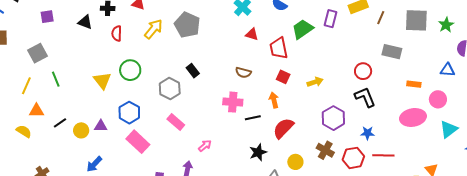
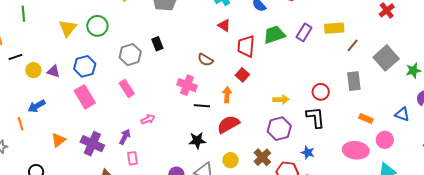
gray square: (416, 20) -> (386, 58), turned 30
gray rectangle: (392, 52) -> (354, 81), turned 54
yellow arrow: (315, 82) -> (281, 100), moved

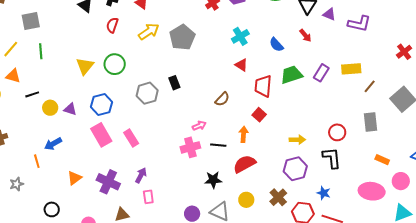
brown semicircle: (205, 60) -> (222, 99), turned -77
pink cross: (187, 85) -> (190, 147), moved, turned -36
pink rectangle: (127, 88) -> (131, 138), moved
pink arrow: (148, 119) -> (199, 126), moved

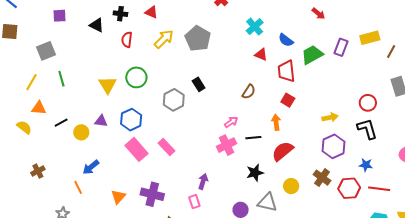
blue semicircle: (276, 45) -> (286, 40), moved
purple triangle: (70, 109) -> (101, 121), moved
purple arrow: (141, 175) -> (203, 181), moved

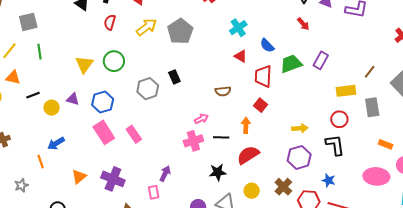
yellow rectangle: (370, 38) -> (346, 91), moved
brown semicircle: (249, 92) -> (223, 91), turned 42

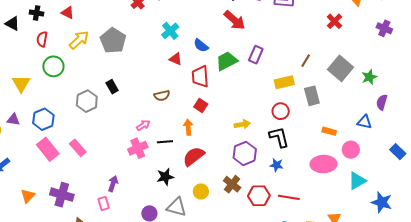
red arrow: (303, 24) -> (234, 20), size x1.6
green circle: (114, 61) -> (53, 66), moved
blue star: (329, 180) -> (276, 165), moved

